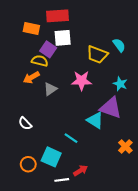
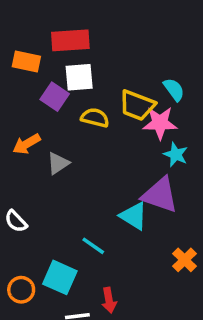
yellow semicircle: (40, 61) -> (95, 118), moved
pink star: (82, 81) -> (160, 123), moved
red arrow: (80, 170) -> (109, 300), turned 112

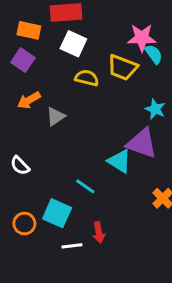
white square: (79, 77) -> (73, 44), turned 30
purple square: (55, 97) -> (23, 60), moved
pink star: (160, 123) -> (142, 38), moved

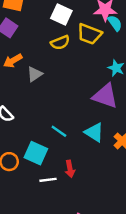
white square: (73, 44) -> (61, 15), moved
yellow semicircle: (87, 78) -> (60, 42), turned 144
cyan triangle: (120, 161) -> (94, 132), moved

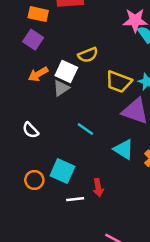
white square: (61, 15) -> (66, 72), moved
yellow trapezoid: (89, 34) -> (119, 82), moved
cyan line: (59, 131) -> (85, 129), moved

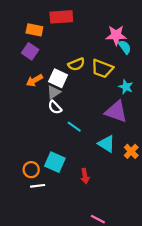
yellow trapezoid: (119, 82) -> (102, 69), moved
white semicircle: (31, 130) -> (55, 107), moved
white line: (75, 199) -> (38, 186), moved

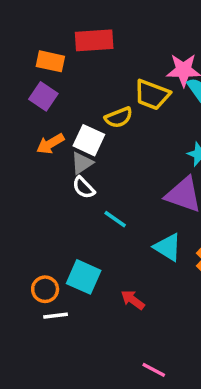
yellow trapezoid: (102, 69) -> (152, 95), moved
red arrow: (85, 176) -> (133, 300), turned 136

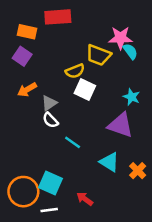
white square: (89, 140) -> (85, 90), moved
orange circle: (45, 289) -> (23, 192), size x1.6
white line: (56, 316) -> (49, 210), moved

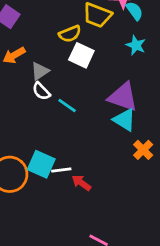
cyan star: (132, 97) -> (136, 45), moved
cyan line: (73, 142) -> (67, 105), moved
cyan triangle: (109, 162) -> (124, 120), moved
white line: (49, 210) -> (61, 170), moved

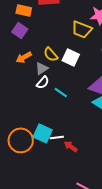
yellow semicircle: (70, 34) -> (51, 54), moved, turned 70
white semicircle: (41, 91) -> (43, 82), turned -96

